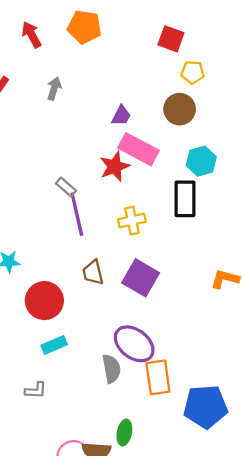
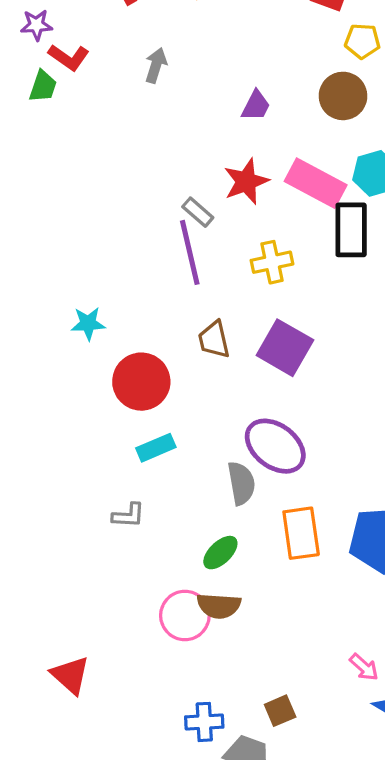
pink rectangle: (138, 149) -> (316, 183), moved
gray rectangle: (66, 187) -> (198, 212), moved
orange rectangle: (158, 377) -> (301, 533), moved
green ellipse: (124, 433) -> (220, 553), moved, turned 35

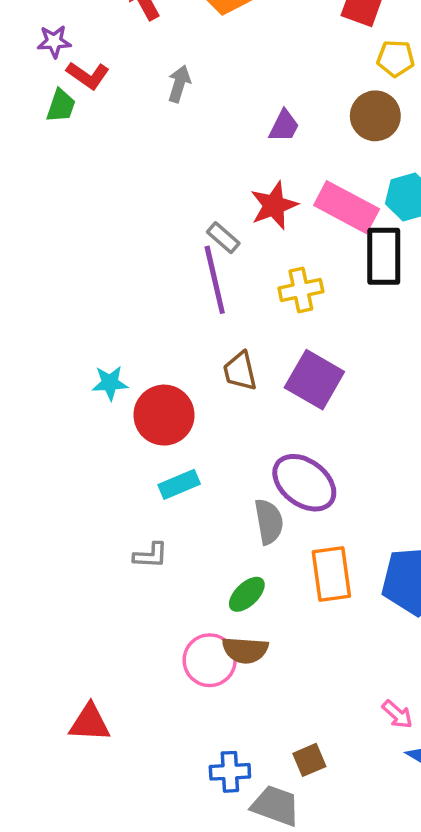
cyan star: (88, 323) -> (110, 383), moved
red triangle: (70, 675) -> (90, 723), turned -39

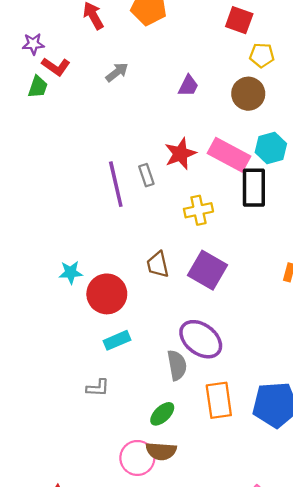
gray arrow: (179, 84) -> (117, 72), turned 35
purple trapezoid: (284, 126) -> (188, 86), moved
gray rectangle: (223, 238) -> (146, 175), turned 30
purple line: (215, 280) -> (116, 184), moved

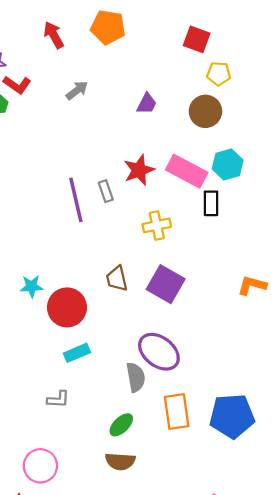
black rectangle: (254, 188) -> (211, 203), size x0.7
pink circle: (137, 458) -> (40, 466), moved

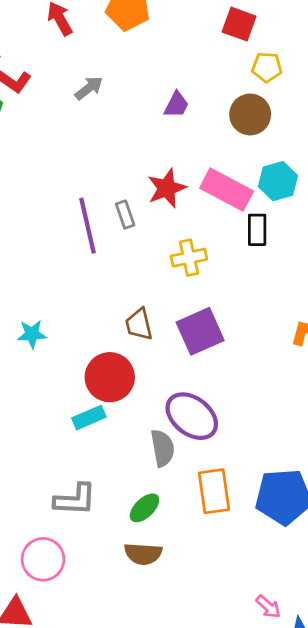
purple square: (166, 284) -> (200, 331), turned 36
red circle: (67, 307) -> (110, 377), moved
gray L-shape: (58, 399) -> (75, 500), moved, size x1.5

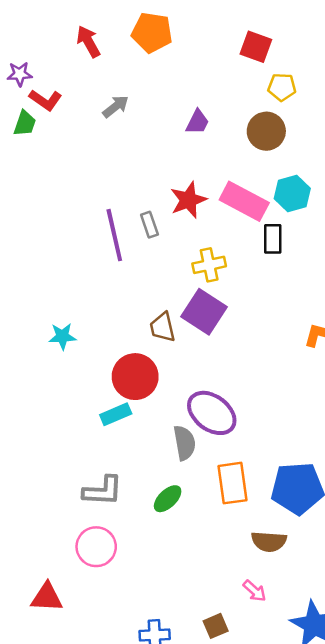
purple square: (200, 331) -> (204, 312), moved, turned -33
brown semicircle: (143, 554) -> (269, 542), moved
pink circle: (43, 559) -> (96, 547), moved
pink arrow: (268, 607) -> (255, 591), moved

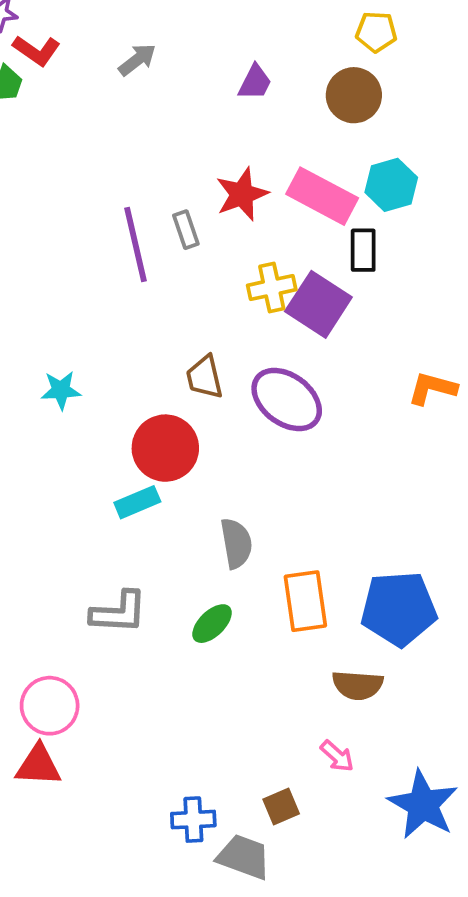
purple square: (204, 312) -> (318, 304), moved
purple ellipse: (212, 413) -> (287, 400), moved
pink circle: (96, 547) -> (50, 706), moved

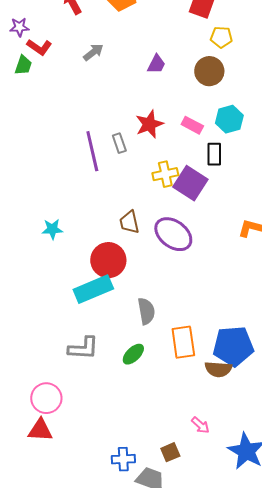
pink rectangle: (322, 196) -> (192, 125), size x0.6
cyan rectangle: (137, 502) -> (93, 289), size x1.6
brown semicircle: (358, 685) -> (218, 369), moved

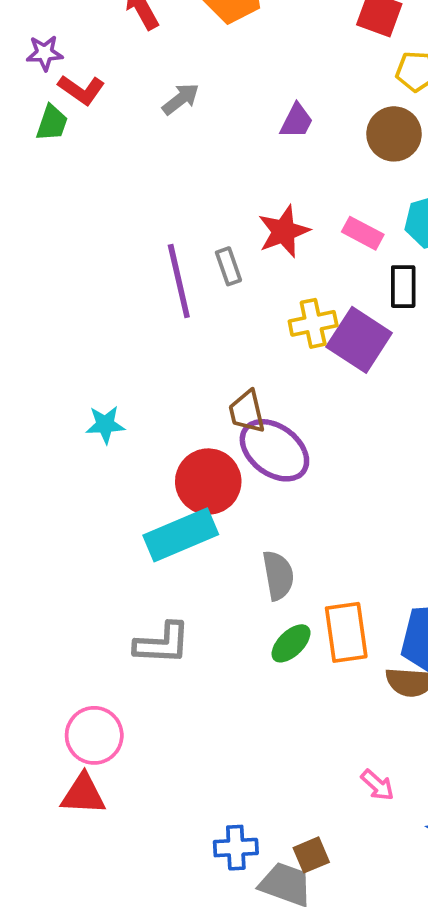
purple ellipse: (173, 234) -> (274, 450), moved
green ellipse: (133, 354) -> (291, 643), moved
brown square: (170, 452) -> (311, 855), moved

